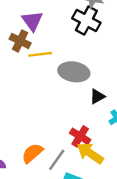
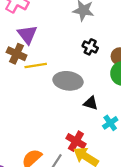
black cross: (86, 21) -> (90, 47), moved, size x0.6
black triangle: (97, 96) -> (91, 103), turned 48

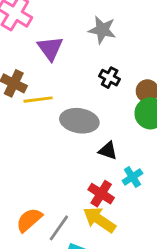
purple triangle: (27, 34) -> (50, 48), moved
red cross: (76, 141) -> (101, 194), moved

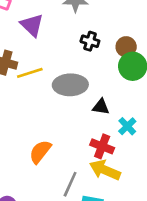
orange semicircle: (29, 220) -> (40, 152), moved

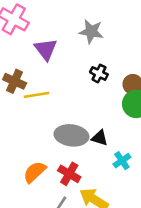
gray ellipse: (70, 85) -> (71, 135), moved
red cross: (102, 146) -> (69, 174), moved

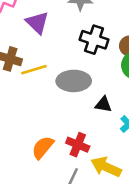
black cross: (99, 73) -> (94, 40), size x1.5
gray ellipse: (71, 135) -> (74, 81), moved

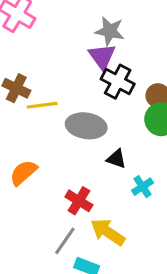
purple triangle: (37, 23) -> (102, 56), moved
orange semicircle: (43, 147) -> (23, 173), moved

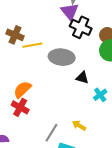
red cross: (79, 201) -> (20, 107), moved
yellow arrow: (108, 232) -> (79, 125), size x0.6

